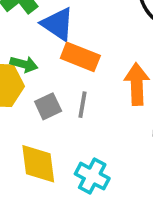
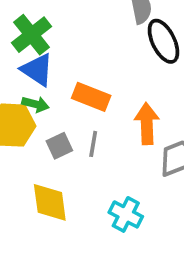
blue triangle: (58, 24) -> (37, 70), moved
cyan cross: (92, 176) -> (126, 214), moved

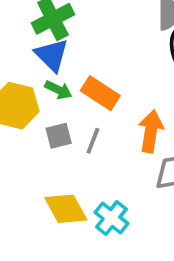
green arrow: (35, 104) -> (58, 90), moved
yellow diamond: (50, 202) -> (66, 209), moved, turned -33

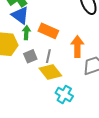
green arrow: (58, 90) -> (26, 33), turned -104
yellow diamond: (66, 209) -> (50, 72), moved

